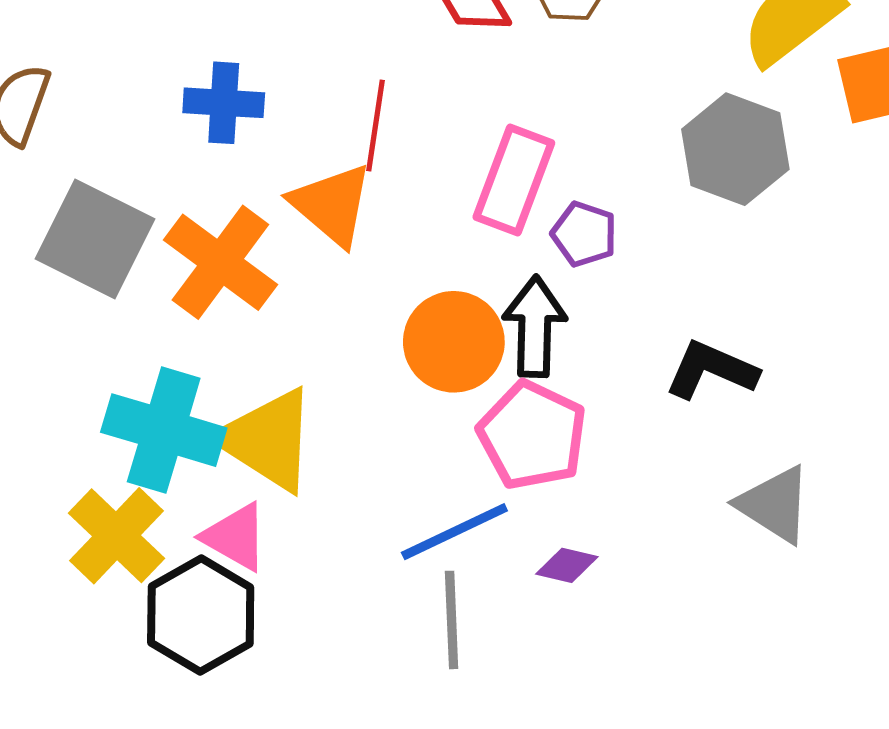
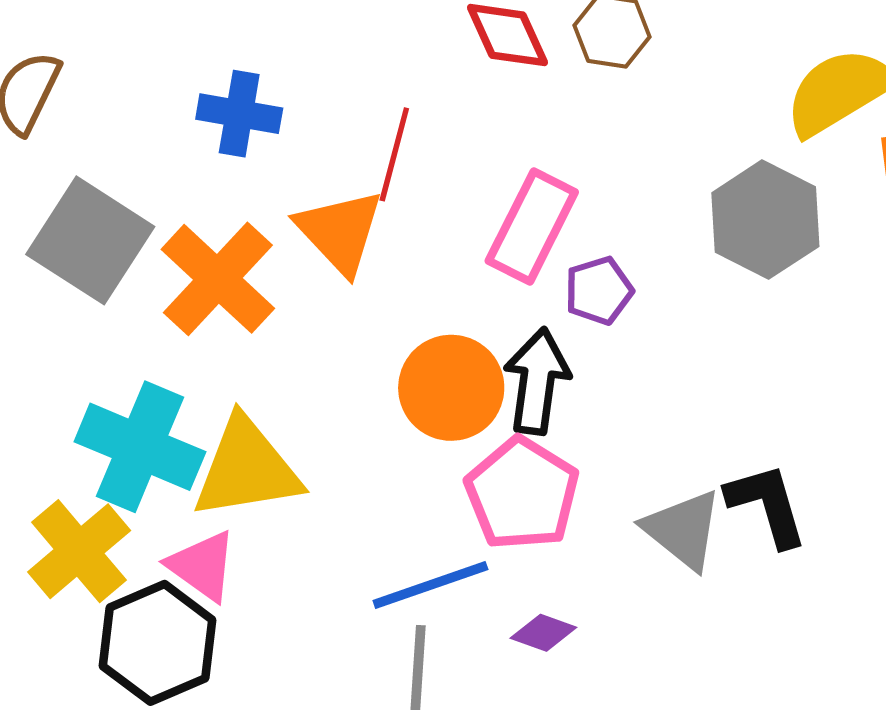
purple pentagon: (584, 234) -> (599, 291), turned 30
black L-shape: (711, 370) -> (767, 505), moved, turned 44
yellow triangle: (267, 440) -> (247, 468), turned -48
gray triangle: (775, 504) -> (683, 530), moved

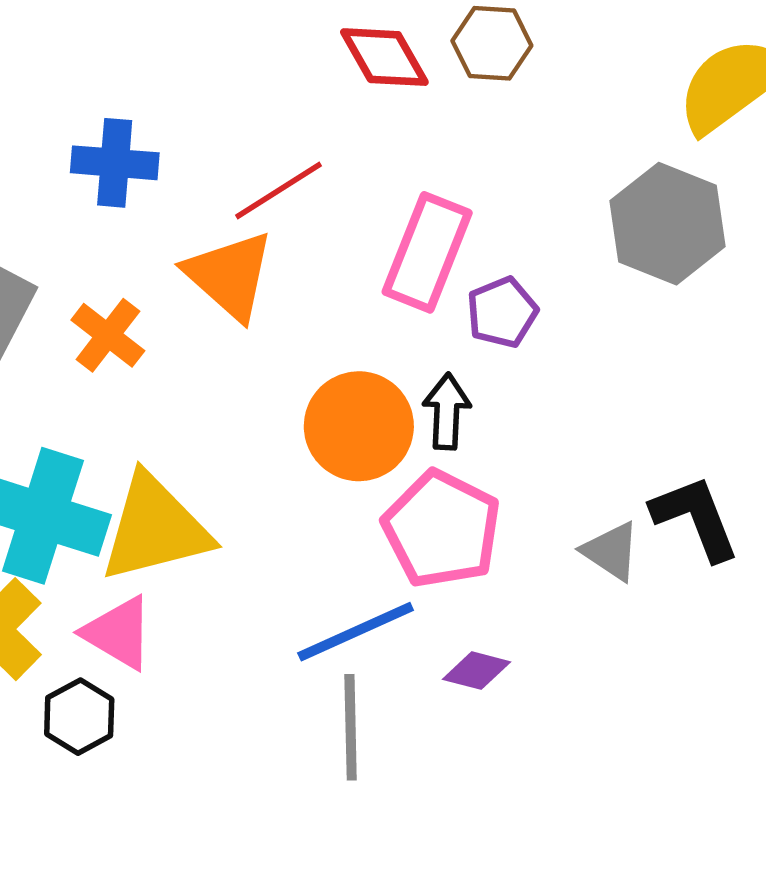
red line: (394, 154) -> (279, 191), turned 48
orange cross: (218, 279) -> (108, 335), size x0.6
black arrow: (537, 381) -> (447, 412), size x0.7
gray triangle: (683, 530) -> (611, 551), size x0.7
black hexagon: (158, 643) -> (79, 717), size x0.6

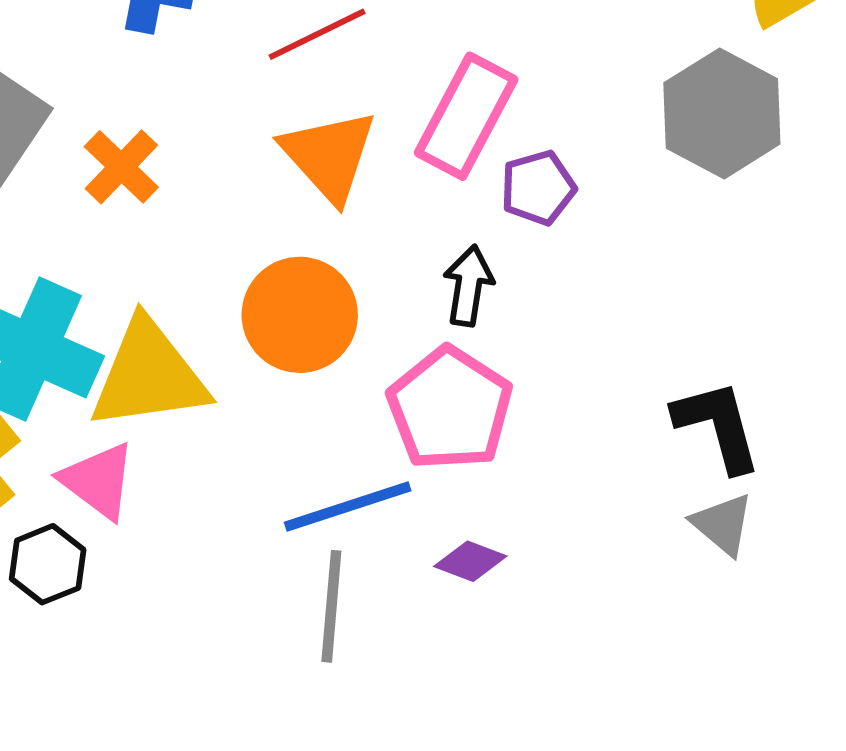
orange triangle: (230, 275) -> (329, 156), moved
orange circle: (359, 426) -> (300, 315), moved
gray triangle: (611, 551) -> (723, 524), moved

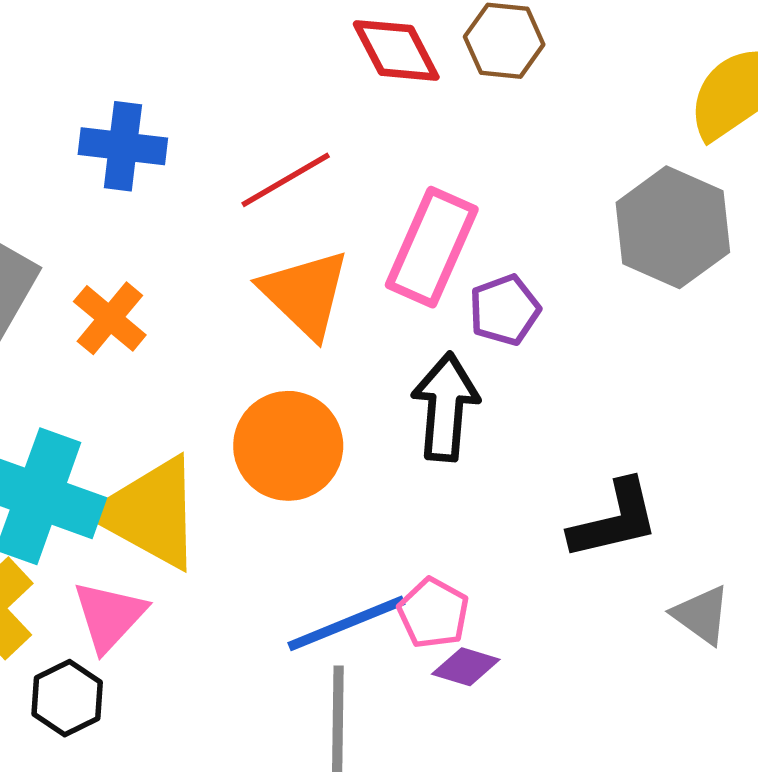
black arrow: (468, 286) -> (445, 407), size x1.4
yellow triangle: (149, 375) -> (150, 513), turned 41
pink pentagon: (450, 409) -> (433, 613), moved, size x0.6
black L-shape: (718, 426) -> (614, 520), moved, turned 96
pink triangle: (98, 481) -> (109, 616), turned 40

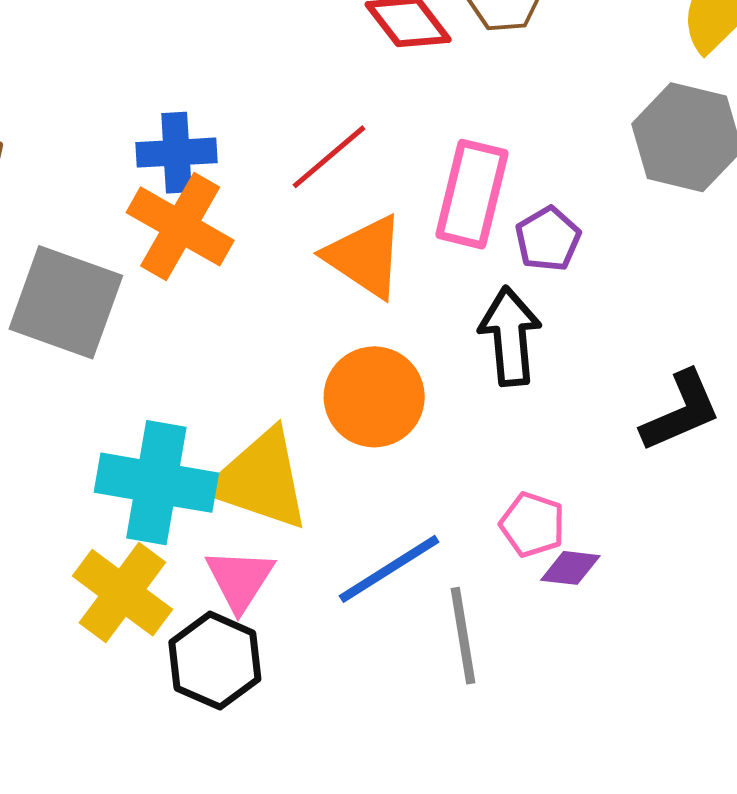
orange cross: (110, 318) -> (180, 226), moved, size x1.5
blue line: (346, 623) -> (389, 569), moved
black hexagon: (67, 698) -> (215, 661), size x1.4

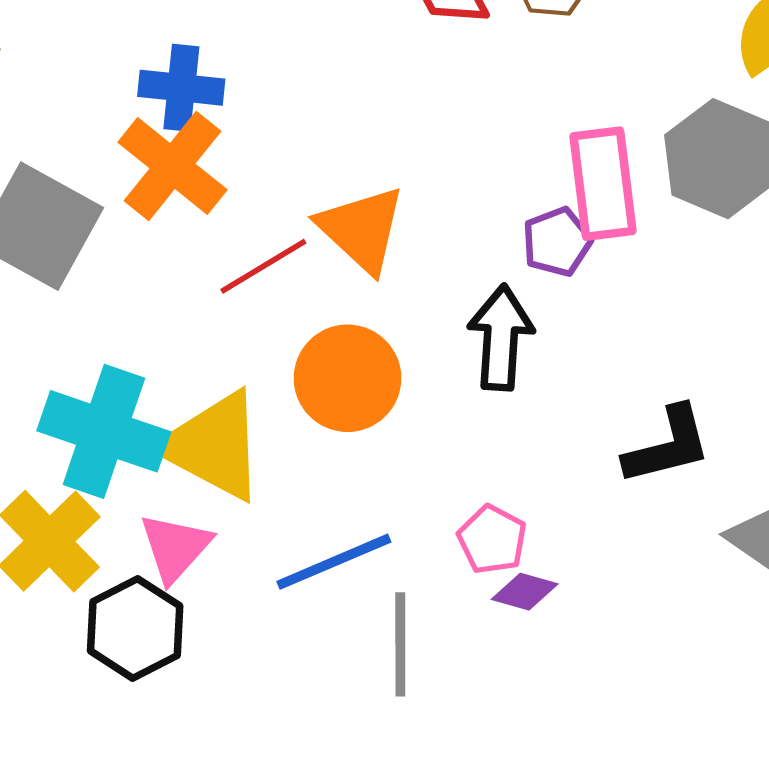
red line: (329, 157) -> (263, 266), moved
pink rectangle: (472, 194) -> (603, 184), moved, turned -30

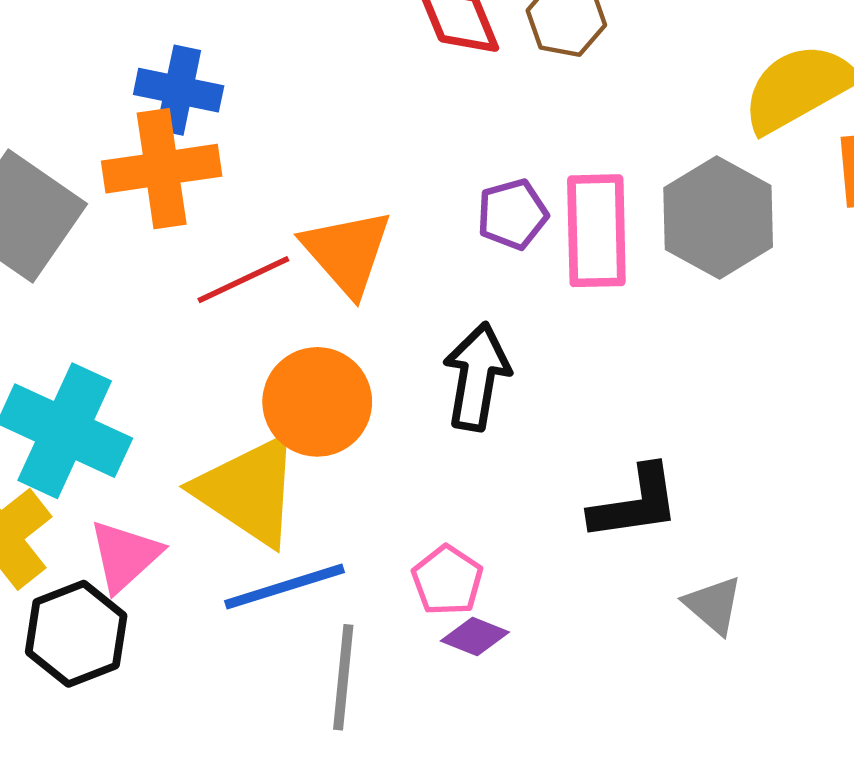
orange cross: (173, 166) -> (162, 169), turned 37
purple pentagon: (557, 242) -> (512, 214), moved
yellow triangle: (213, 446) -> (248, 491), moved

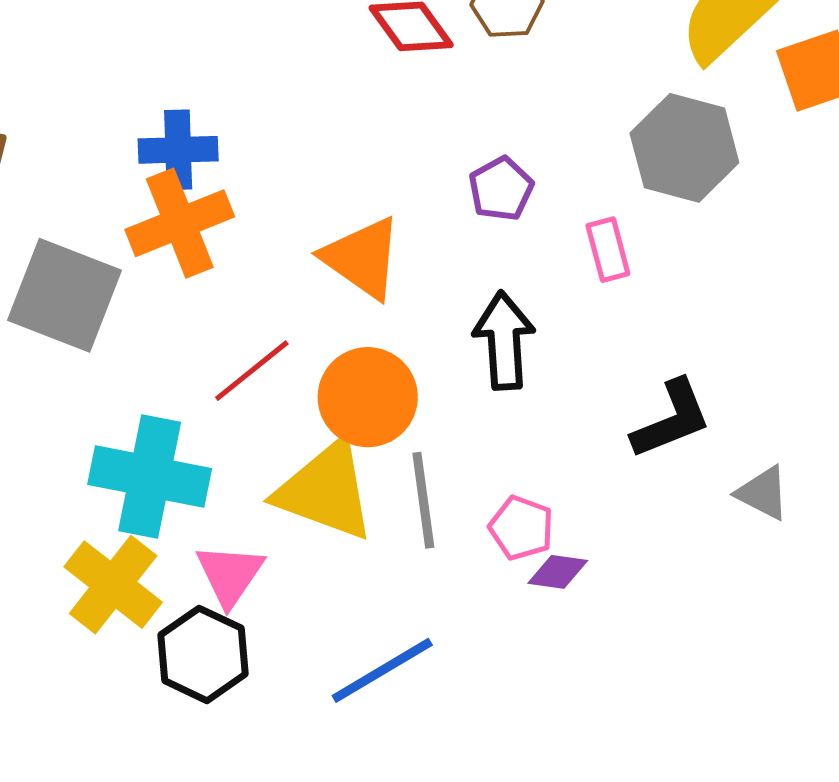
pink rectangle: (596, 231) -> (608, 250), moved, size x0.6
red line: (243, 280) -> (252, 371), moved
blue line: (284, 587) -> (382, 670), moved
gray line: (343, 677) -> (423, 500), moved

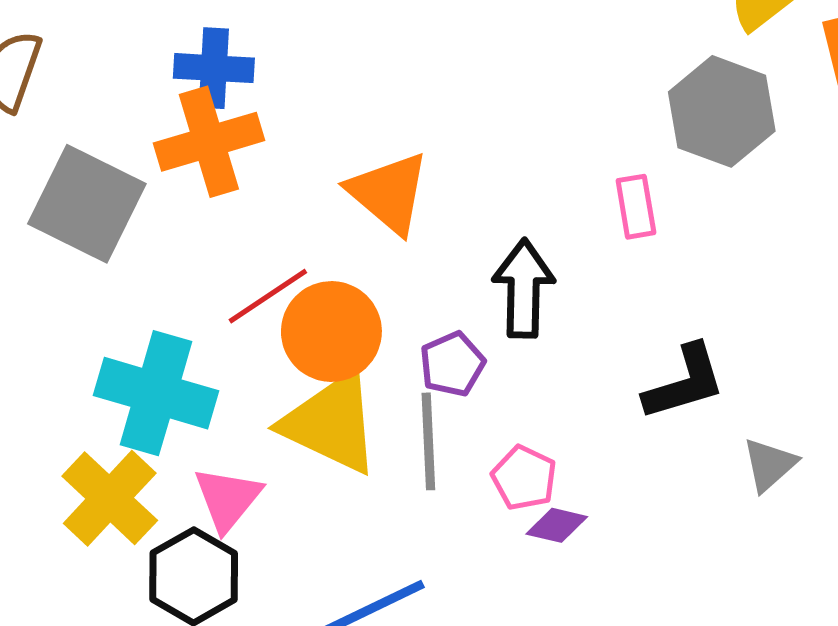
purple pentagon: (501, 189) -> (452, 364), moved
orange circle: (368, 397) -> (331, 332), moved
gray triangle: (763, 493) -> (769, 465), turned 46

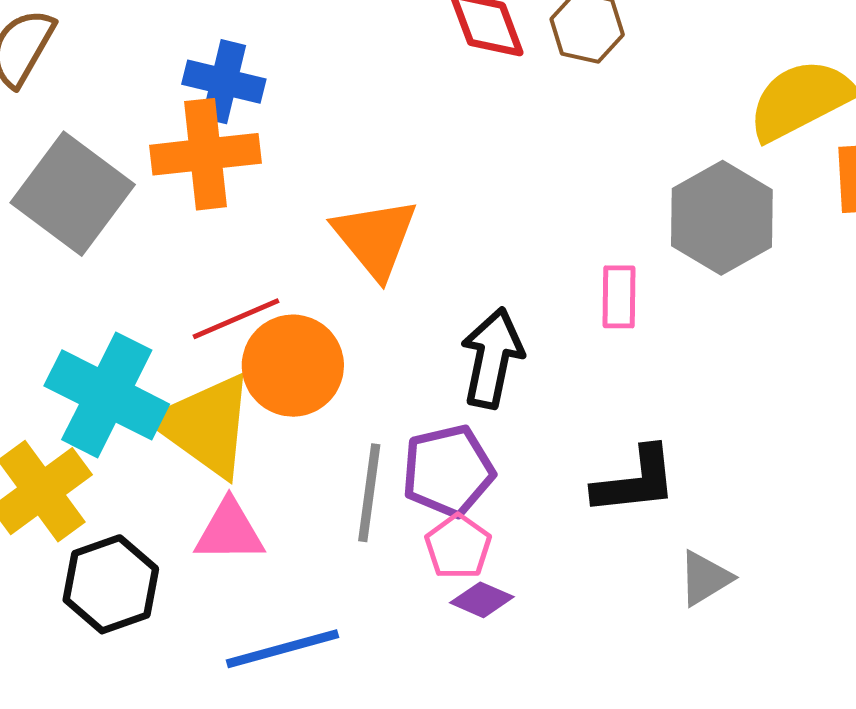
purple pentagon: (452, 364) -> (448, 471), moved, size x1.4
yellow triangle: (331, 423) -> (205, 425), moved
pink triangle: (228, 499) -> (229, 531), moved, turned 40

